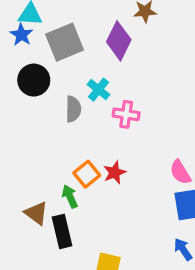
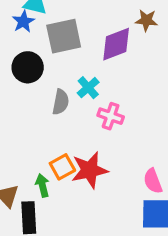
purple diamond: (119, 41) -> (116, 44), turned 33
red star: (115, 173) -> (90, 170), size x1.6

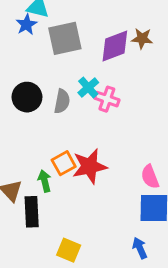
brown star: (146, 20) -> (142, 38), moved
black circle: (28, 67) -> (27, 97), moved
pink cross: (111, 116) -> (107, 99), moved

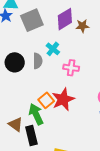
brown star: (142, 38) -> (82, 26), moved
pink cross: (107, 99) -> (71, 68), moved
green arrow: (45, 181) -> (36, 114), size x1.5

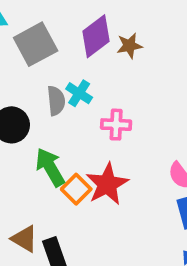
gray semicircle: (38, 61) -> (56, 101), moved
green arrow: (36, 114) -> (50, 167), moved

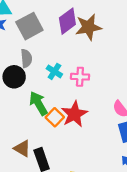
brown star: (129, 46) -> (88, 27), size x1.6
cyan cross: (79, 93) -> (54, 71), moved
gray semicircle: (56, 101) -> (26, 58), moved

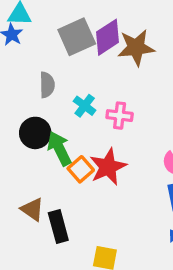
gray square: (29, 26) -> (77, 37), moved
black circle: (14, 77) -> (35, 133), moved

